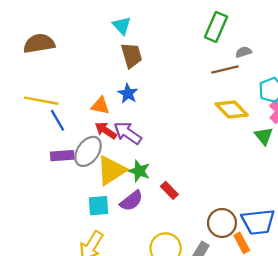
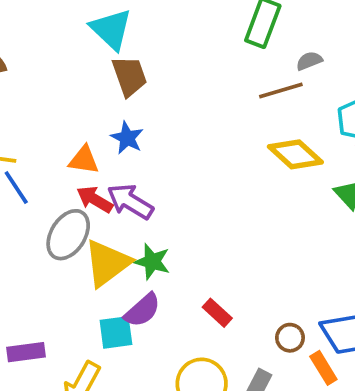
cyan triangle: (122, 26) -> (111, 29), size x1.4
purple rectangle: (62, 156) -> (26, 352), moved
red rectangle: (169, 190) -> (217, 313), moved
cyan square: (98, 206) -> (116, 332), moved
brown circle: (222, 223) -> (290, 338), size x0.6

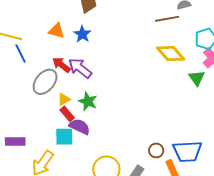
orange triangle: (84, 160) -> (57, 31), moved
yellow triangle: (107, 263) -> (64, 99), size x0.5
purple semicircle: (142, 310) -> (80, 127), turned -120
red rectangle: (217, 313) -> (67, 114), moved

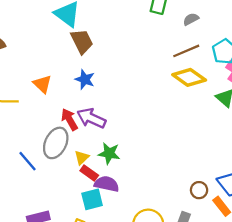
brown line: (167, 19) -> (186, 51), moved
orange triangle: (57, 31) -> (42, 84), moved, turned 42
blue line: (20, 53) -> (27, 161), moved
red arrow: (61, 65) -> (69, 119), turned 36

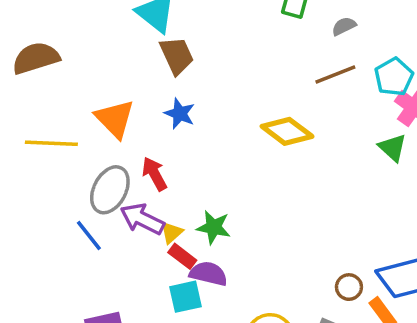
yellow diamond: (189, 77) -> (287, 131), moved
orange triangle: (42, 84) -> (115, 119), size x1.4
purple arrow: (91, 118) -> (142, 219), moved
gray ellipse: (56, 143) -> (110, 190), moved

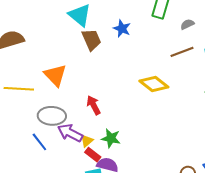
blue star: (180, 114) -> (122, 29), moved
red arrow: (155, 174) -> (94, 105), moved
gray ellipse: (110, 190) -> (52, 116), turned 64

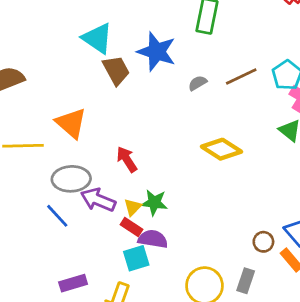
gray semicircle: (187, 24) -> (198, 83), moved
blue star: (122, 29) -> (157, 52), size x1.6
yellow diamond: (154, 84) -> (221, 149), moved
yellow triangle: (87, 141) -> (133, 207), moved

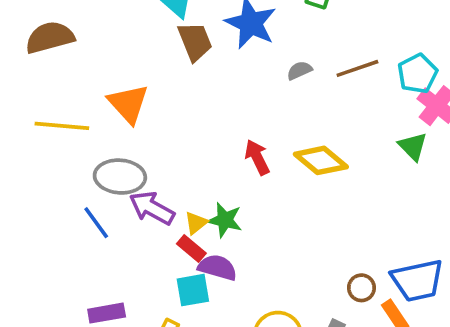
red arrow: (127, 159) -> (257, 157), moved

